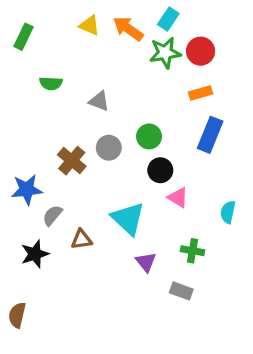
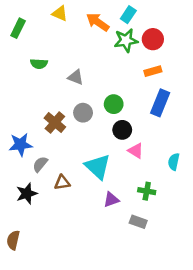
yellow triangle: (89, 25) -> (60, 13), moved
purple triangle: (146, 262) -> (111, 200), turned 49

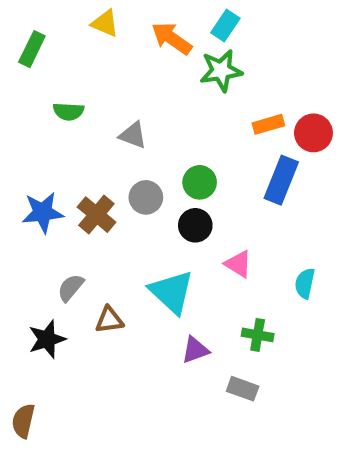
red circle: (153, 39) -> (313, 133), moved
black circle: (122, 130) -> (195, 225), moved
blue star: (21, 145) -> (43, 212), moved

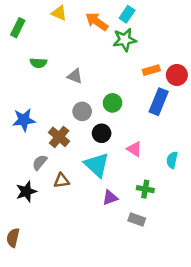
brown cross: (96, 215) -> (59, 137), moved
black circle: (195, 225) -> (102, 133), moved

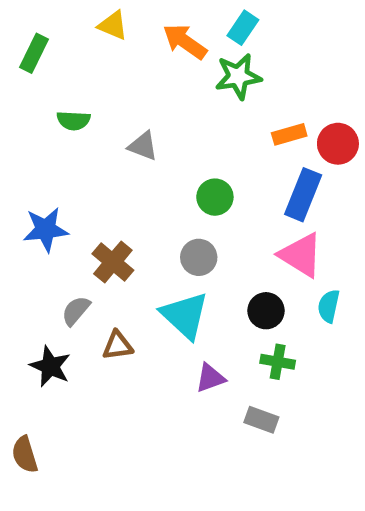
gray circle: (82, 111) -> (199, 257), moved
black circle: (102, 133) -> (266, 311), moved
pink triangle: (134, 149) -> (301, 255), moved, size x1.5
black star: (26, 192) -> (50, 366), turned -30
brown semicircle: (13, 238) -> (25, 455), turned -30

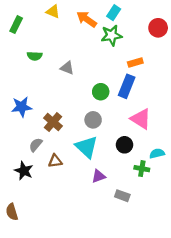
red circle: (338, 144) -> (158, 28), moved
blue rectangle: (303, 195) -> (127, 86), moved
cyan semicircle: (329, 306) -> (157, 153), moved, turned 64
green cross: (278, 362) -> (142, 169), moved

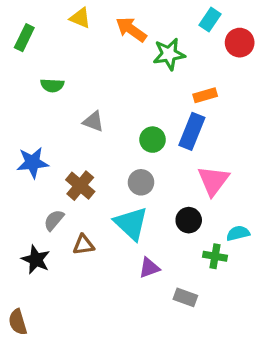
cyan rectangle: (114, 13) -> (210, 20), moved
gray triangle: (67, 68) -> (93, 121), moved
pink triangle: (141, 119) -> (213, 181), turned 35

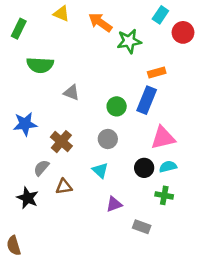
green semicircle: (52, 85) -> (40, 65), size x1.5
pink triangle: (213, 181) -> (163, 138), turned 40
cyan triangle: (131, 223) -> (100, 170), size x0.6
cyan semicircle: (238, 233) -> (168, 167), moved

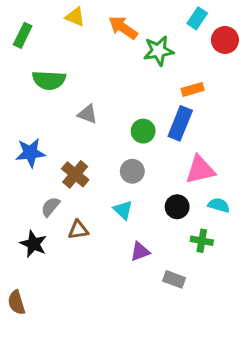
cyan semicircle: (168, 167) -> (219, 205), moved, turned 30

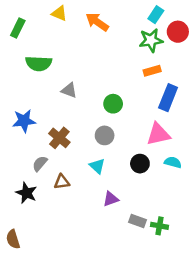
green star: (159, 51) -> (151, 40), moved
blue rectangle: (180, 123) -> (168, 98), moved
green cross: (202, 241) -> (159, 226), moved

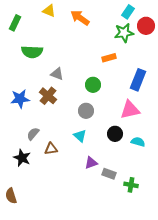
orange rectangle: (152, 71) -> (109, 58), moved
brown cross: (59, 138) -> (48, 96), moved
cyan semicircle: (173, 162) -> (138, 142), moved
gray rectangle: (138, 221) -> (109, 174), moved

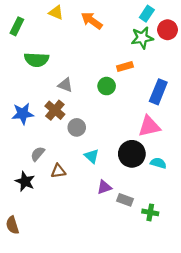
green circle: (93, 85) -> (107, 86), moved
gray circle: (86, 111) -> (77, 127), moved
black circle: (115, 134) -> (132, 154), size x1.5

